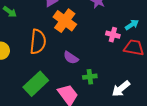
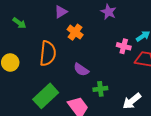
orange cross: (65, 21) -> (75, 32), size x0.7

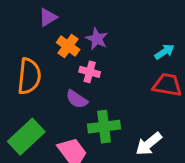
purple star: (109, 12) -> (97, 39), moved
pink cross: (124, 46) -> (90, 72), moved
green cross: (100, 89) -> (104, 127), size x1.5

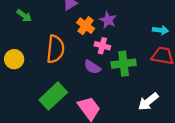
cyan arrow: (164, 52) -> (160, 30), turned 40
green cross: (104, 127) -> (124, 64), moved

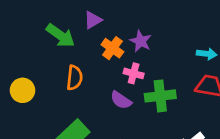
green arrow: (24, 16) -> (60, 36), moved, size x1.5
orange semicircle: (55, 49) -> (75, 78), size x0.7

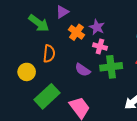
pink cross: (134, 73) -> (100, 46), moved
yellow circle: (22, 90) -> (27, 72), moved

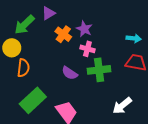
green arrow: (39, 23) -> (24, 25), turned 100
orange semicircle: (49, 54) -> (23, 68), moved
yellow circle: (27, 72) -> (12, 48), moved

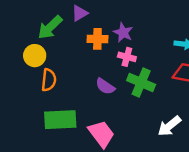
orange cross: (63, 34) -> (97, 39), turned -35
green cross: (99, 70) -> (141, 82), turned 30
green rectangle: (33, 100) -> (60, 120), turned 40

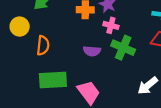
yellow circle: (35, 56) -> (20, 27), moved
purple semicircle: (105, 86) -> (92, 51), turned -30

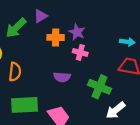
green cross: (123, 48) -> (99, 87), moved

